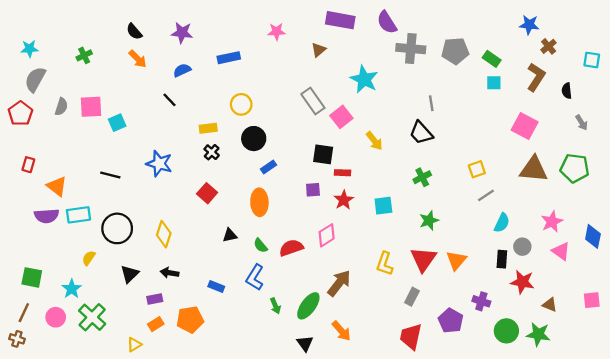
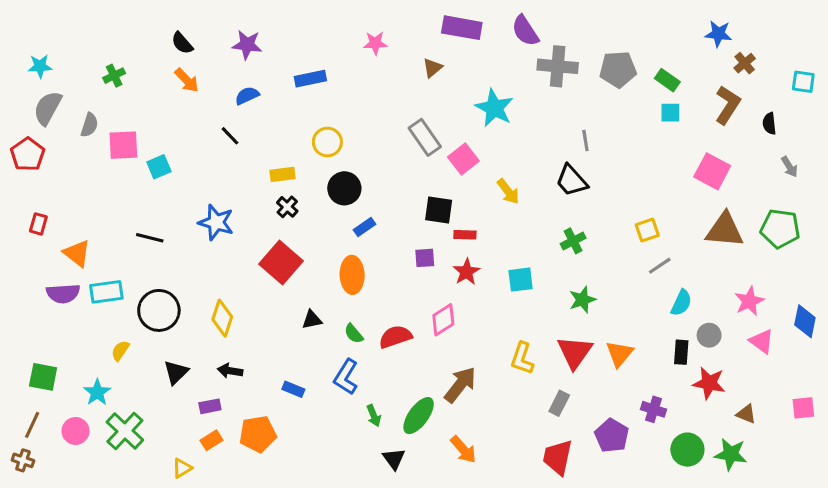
gray semicircle: (61, 107) -> (89, 125), moved
red square: (207, 193) -> (281, 263), size x1.5
black triangle: (305, 343) -> (394, 459), moved

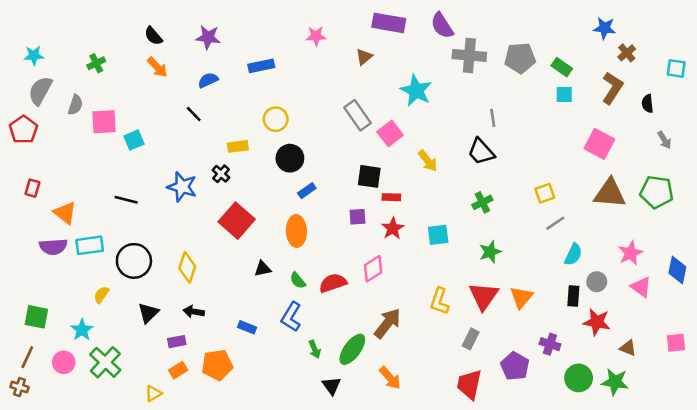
black cross: (287, 207) -> (221, 174), moved

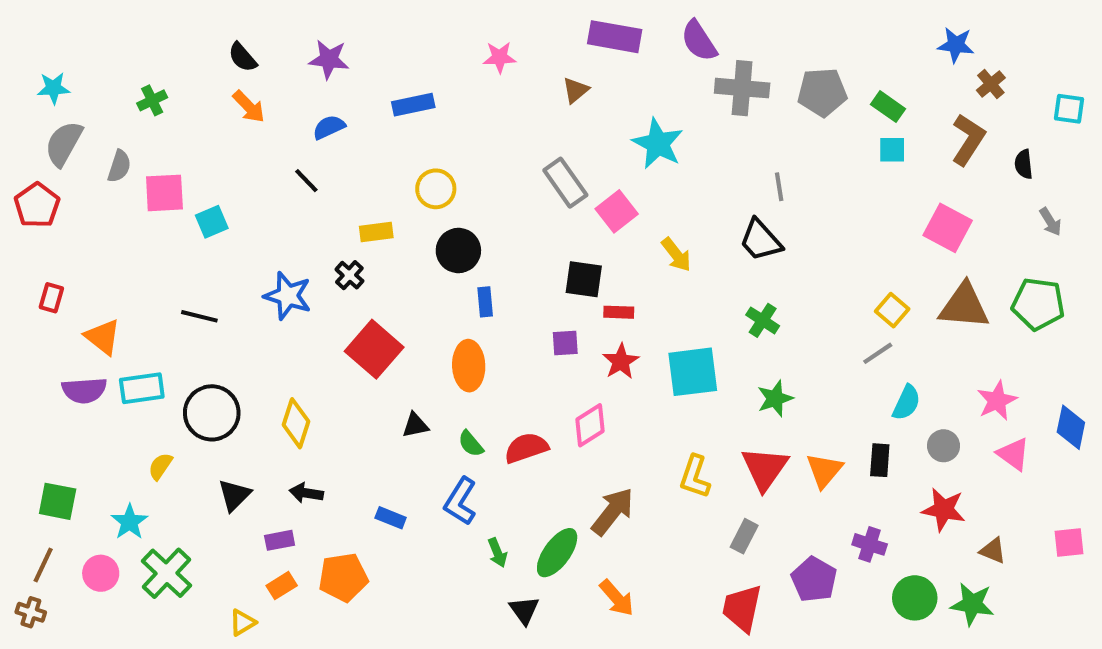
blue rectangle: (307, 191) -> (485, 302), turned -60
yellow square: (545, 193) -> (892, 310), moved, turned -30
green cross: (482, 202) -> (763, 320), turned -30
cyan square: (438, 235) -> (693, 372), size x1.5
black rectangle: (573, 296) -> (880, 460), moved

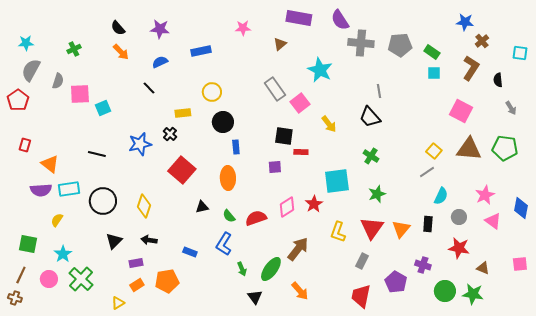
blue star: (288, 296) -> (140, 144), turned -30
red star: (621, 362) -> (314, 204), moved
yellow semicircle: (160, 466) -> (57, 220), moved

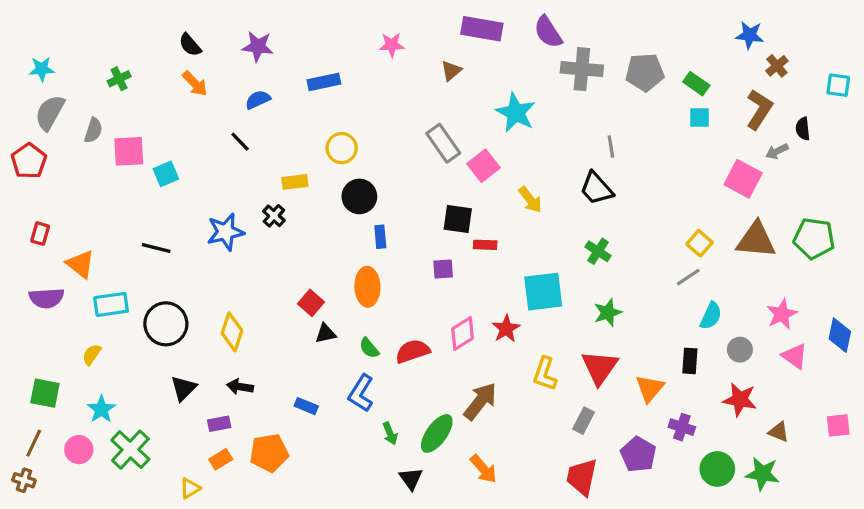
gray arrow: (511, 108) -> (777, 151), moved, turned 96
red square: (182, 170) -> (311, 303), moved, size x0.6
purple semicircle: (41, 190) -> (47, 298), moved
orange triangle: (401, 229) -> (650, 388), moved

